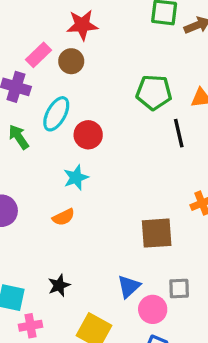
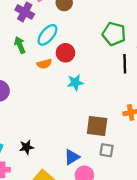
cyan star: (76, 178) -> (75, 83), moved
orange semicircle: (63, 217) -> (44, 64), moved
gray square: (179, 289) -> (107, 150), moved

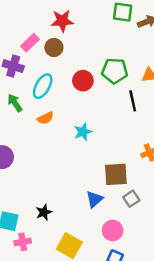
red circle: (65, 53) -> (83, 81), moved
gray square: (107, 150) -> (131, 199), turned -32
blue triangle: (72, 157) -> (94, 199), moved

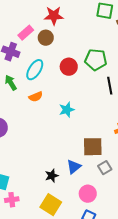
black star: (44, 212) -> (52, 176), moved

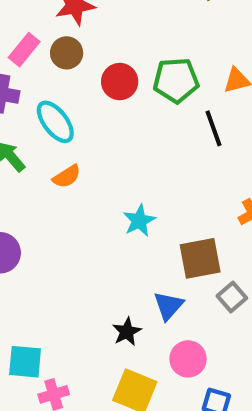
red circle: (69, 67) -> (120, 82), moved
cyan ellipse: (35, 70) -> (55, 122), turned -60
cyan star: (67, 110) -> (139, 221), moved
pink circle: (88, 194) -> (188, 359), moved

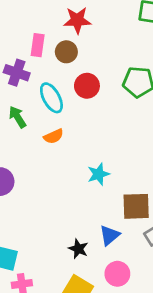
pink rectangle: (24, 50) -> (38, 45), turned -40
red circle: (120, 82) -> (87, 86), moved
black star: (127, 332) -> (78, 249), turned -30

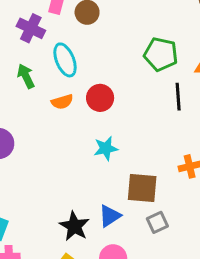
red circle: (87, 86) -> (100, 98), moved
black star: (78, 249) -> (74, 226), size x1.4

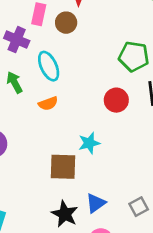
red circle: (100, 98) -> (116, 100), moved
brown square: (142, 188) -> (63, 167), moved

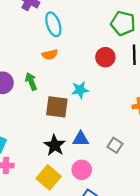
green arrow: (14, 82) -> (31, 81), moved
blue triangle: (96, 203) -> (81, 139), turned 30
gray square: (139, 207) -> (115, 145), turned -35

